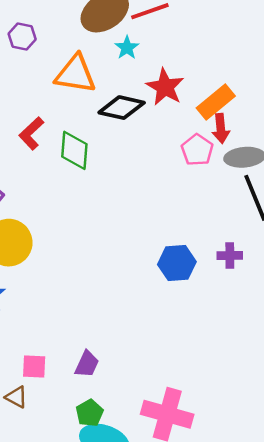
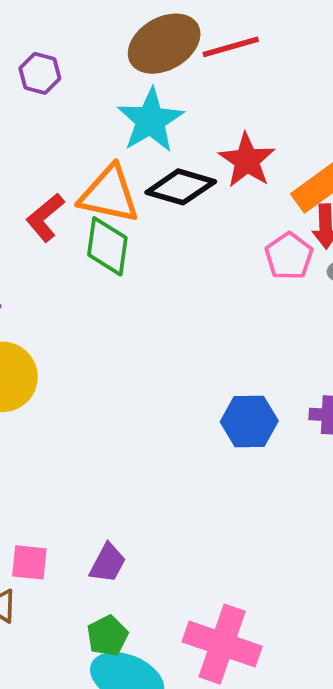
cyan star: (127, 48) -> (150, 120), moved, size x1.8
orange triangle: (75, 74) -> (109, 194), moved

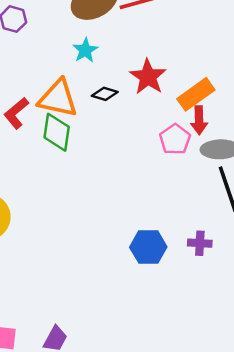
cyan star: (150, 120) -> (85, 50), size x0.6
black diamond: (181, 187) -> (105, 94), size x0.6

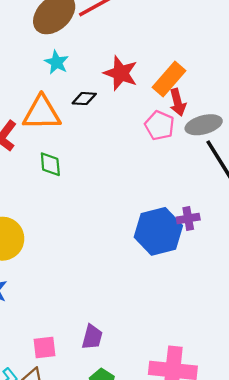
green diamond: (57, 132) -> (50, 164), moved, size x0.7
purple cross: (200, 243) -> (188, 218), moved
blue hexagon: (148, 247) -> (158, 231), size x1.4

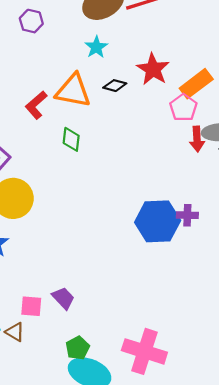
red arrow: (178, 102) -> (197, 139), moved
pink pentagon: (160, 125) -> (183, 108), moved
purple trapezoid: (92, 337) -> (63, 298), moved, turned -70

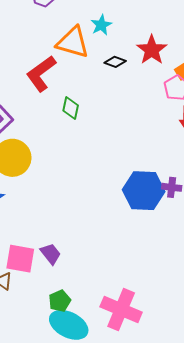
orange triangle: (73, 91) -> (73, 42), moved
red L-shape: (36, 105) -> (41, 73), size x1.4
pink square: (31, 306) -> (20, 259), size x1.4

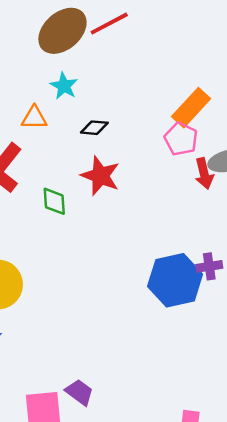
orange triangle: (73, 42) -> (34, 118), size x0.6
red star: (152, 50) -> (100, 176), moved

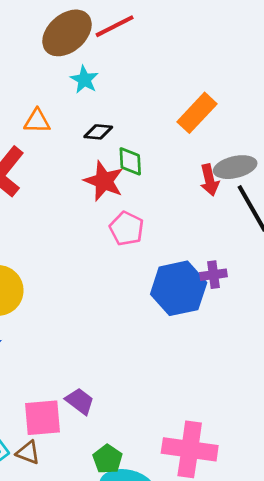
cyan star: (64, 86) -> (84, 80), moved
pink pentagon: (181, 139) -> (127, 229), moved
green diamond: (54, 201) -> (130, 161), moved

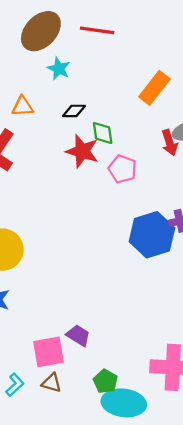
red line: (115, 26) -> (97, 30), moved, turned 40
pink pentagon: (127, 229) -> (122, 169), moved
brown triangle: (28, 453) -> (52, 383), moved

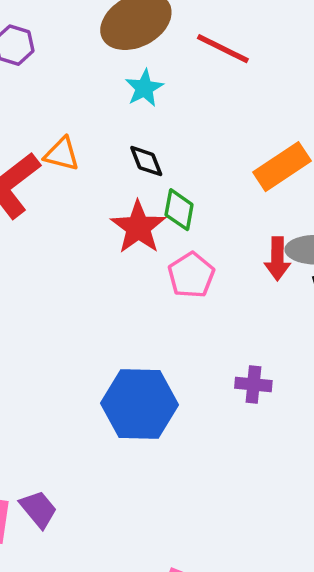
orange triangle: (23, 106) -> (62, 154), moved
black diamond: (74, 111) -> (146, 161), turned 50
blue hexagon: (152, 235) -> (139, 404), moved

